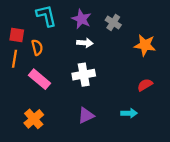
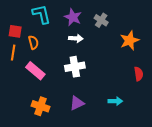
orange star: (145, 45) -> (129, 40), turned -30
red semicircle: (145, 85) -> (139, 74), moved, turned 112
orange cross: (34, 119) -> (40, 106), moved, turned -30

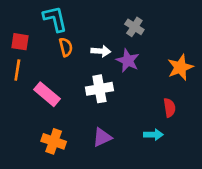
purple star: (73, 17) -> (128, 61), moved
orange star: (129, 40) -> (180, 67), moved
orange semicircle: (33, 42) -> (66, 47), moved
red semicircle: (139, 74) -> (169, 108), moved

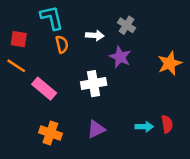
white arrow: (101, 51) -> (95, 35), moved
orange line: (17, 70) -> (16, 66), turned -66
red semicircle: (169, 108) -> (167, 124), moved

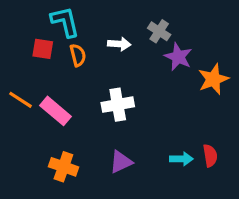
red square: (19, 39) -> (43, 49), moved
purple star: (120, 57) -> (178, 57), moved
orange line: (16, 66) -> (20, 100), moved

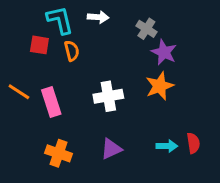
white arrow: (119, 44) -> (98, 17), moved
orange star: (213, 79) -> (160, 86), moved
pink rectangle: (56, 111) -> (51, 102), turned 32

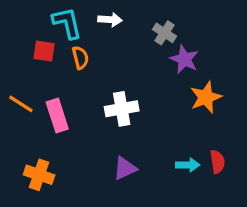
orange star: (160, 86) -> (206, 97), moved
orange cross: (59, 153) -> (39, 175), moved

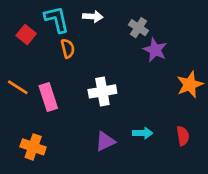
red square: (44, 51) -> (26, 35), moved, turned 30
orange star: (206, 97) -> (190, 85), moved
cyan arrow: (188, 165) -> (143, 133), moved

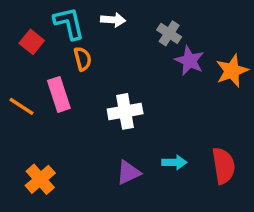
orange star: (190, 85) -> (232, 71), moved
pink rectangle: (48, 97) -> (59, 94), moved
red semicircle: (183, 136) -> (223, 166), size x1.5
orange cross: (33, 147) -> (40, 179), turned 30

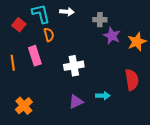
gray cross: (169, 33) -> (100, 20), turned -32
orange line: (22, 106) -> (13, 63), turned 49
red semicircle: (223, 166) -> (132, 80), moved

